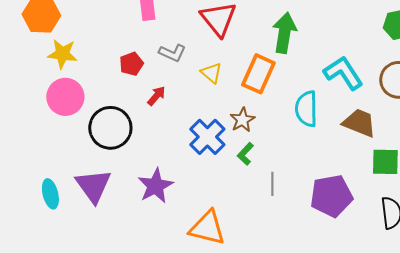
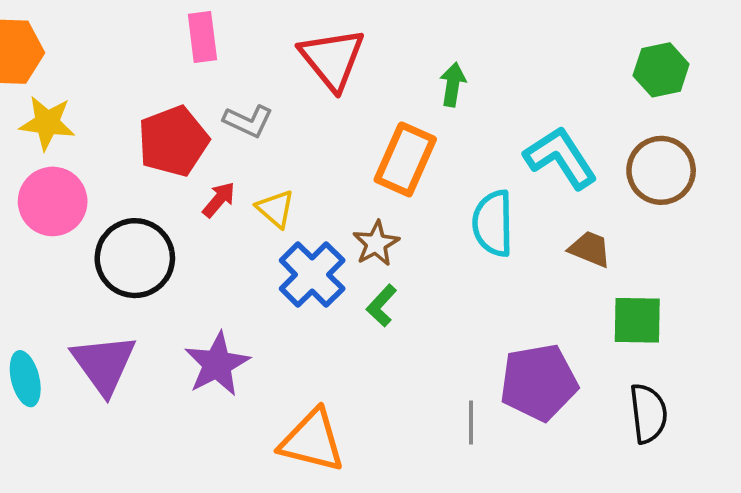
green arrow: (284, 33) -> (453, 85), size x0.6
red pentagon: (131, 64) -> (173, 141), size x1.6
yellow triangle: (211, 73) -> (276, 209), moved
brown trapezoid: (359, 123) -> (590, 249), size x0.7
gray line: (272, 184) -> (471, 423), moved

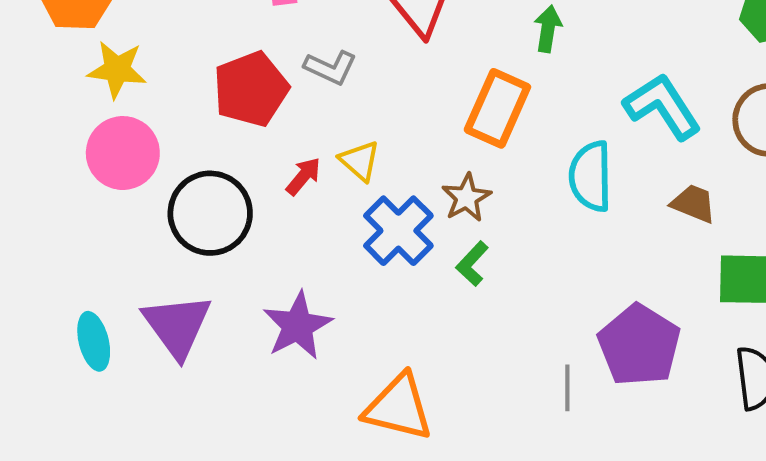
red arrow: (219, 200) -> (303, 176), moved
purple pentagon: (539, 382) -> (639, 345), turned -30

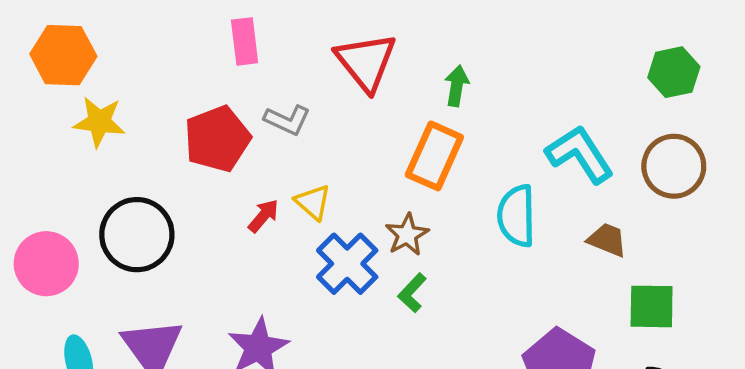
green arrow: (548, 29) -> (457, 86), moved
pink circle: (123, 153) -> (46, 264), moved
black circle: (210, 213) -> (137, 235), moved

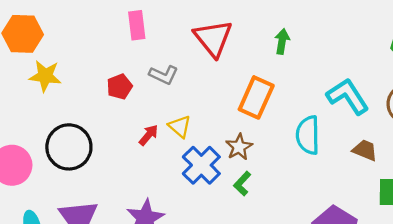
green arrow: (457, 86) -> (282, 41), moved
red pentagon: (217, 139) -> (120, 87), size x0.6

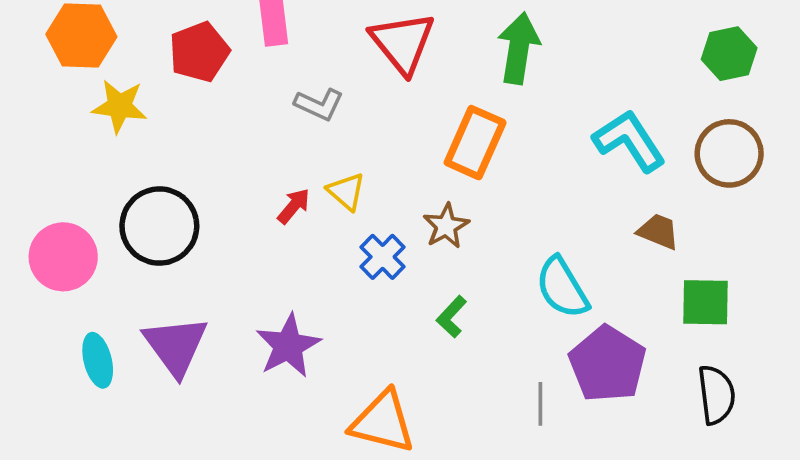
green arrow: (282, 41) -> (519, 48), size x1.6
red pentagon: (120, 87) -> (199, 52), moved, size x1.4
cyan semicircle: (308, 135) -> (562, 288), moved, turned -30
blue cross: (201, 165) -> (383, 257), size x0.7
green L-shape: (242, 184) -> (451, 317), moved

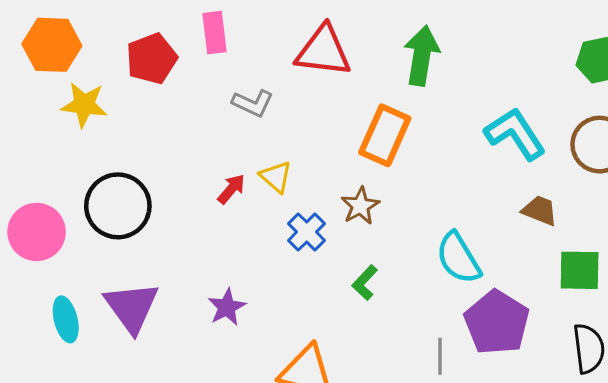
red triangle: (403, 43) -> (323, 51), turned -44
purple star: (288, 346) -> (227, 307), size x0.7

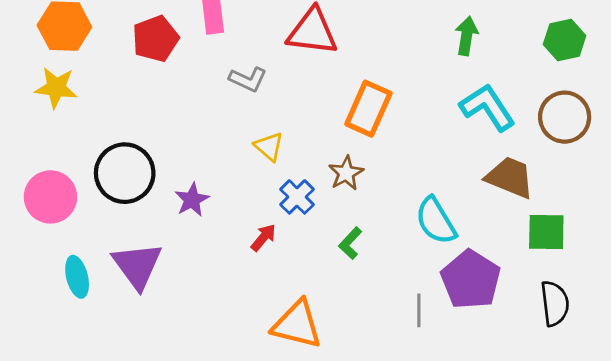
green arrow: (422, 56) -> (467, 36), moved, size x0.7
yellow star: (84, 105) -> (56, 88), moved
red arrow: (231, 189) -> (263, 238), moved
brown trapezoid: (540, 210) -> (510, 177), size x1.5
purple star: (227, 307) -> (192, 200), moved

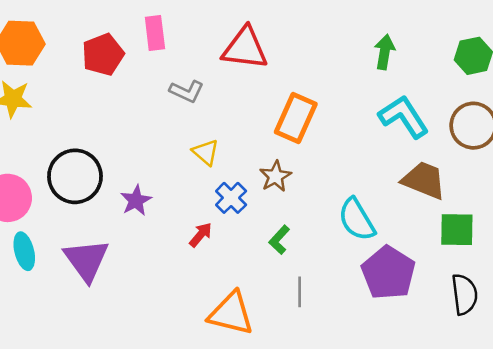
cyan ellipse: (77, 277) -> (24, 251), moved
gray line: (419, 310) -> (300, 292), moved

